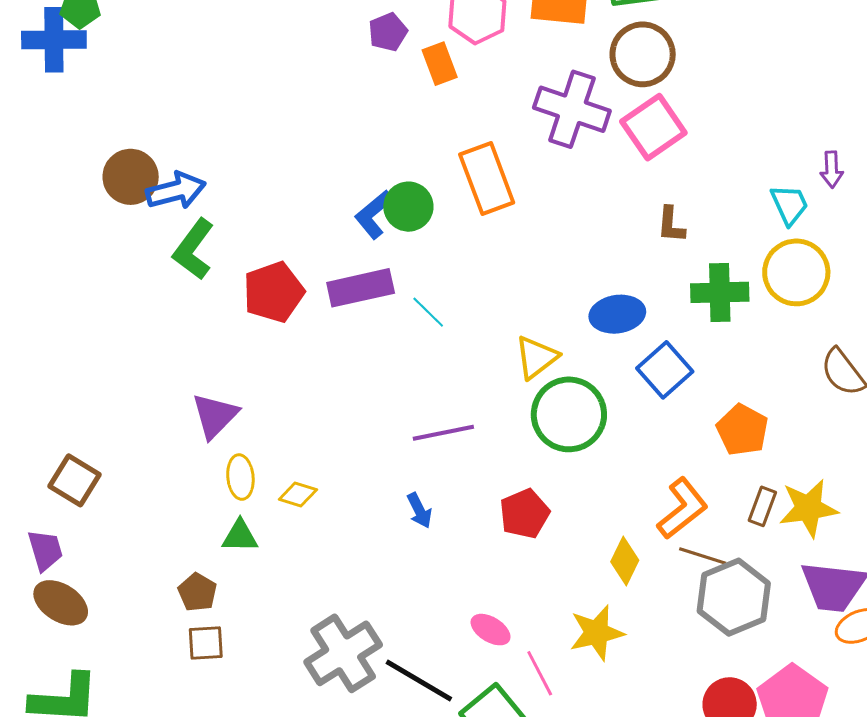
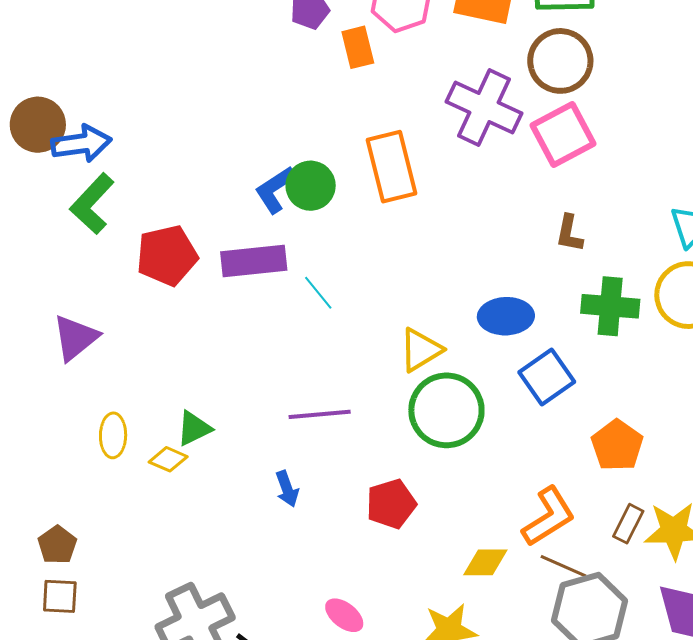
purple triangle: (215, 416) -> (75, 338), moved
green triangle: (240, 536) -> (194, 428), moved, turned -33
yellow diamond: (625, 561) -> (485, 562), turned 57

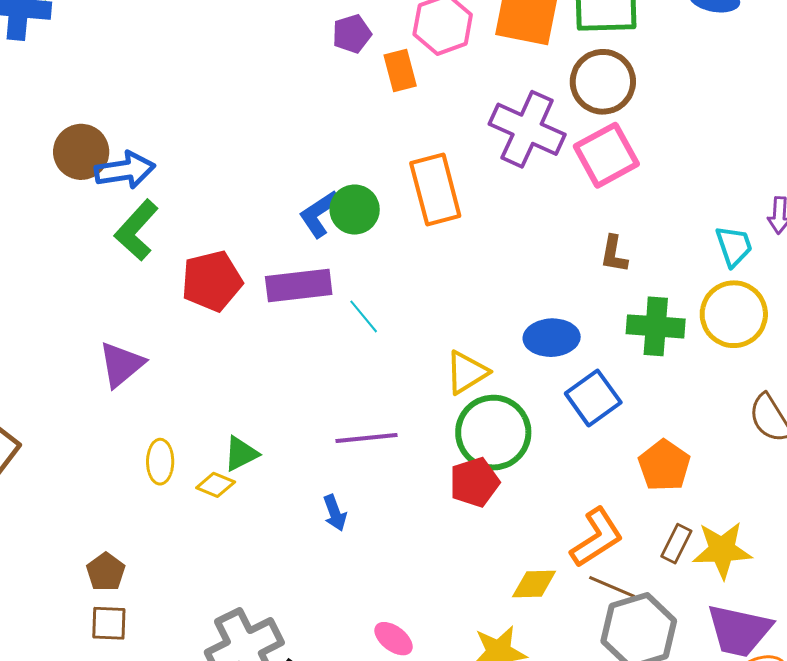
red pentagon: (391, 504) -> (474, 482), moved

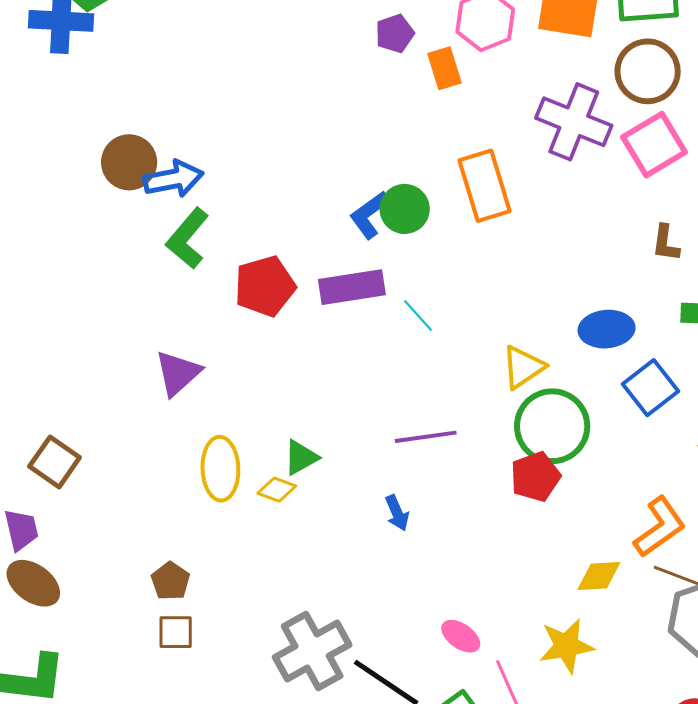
yellow ellipse: (160, 462) -> (220, 469), size x1.4

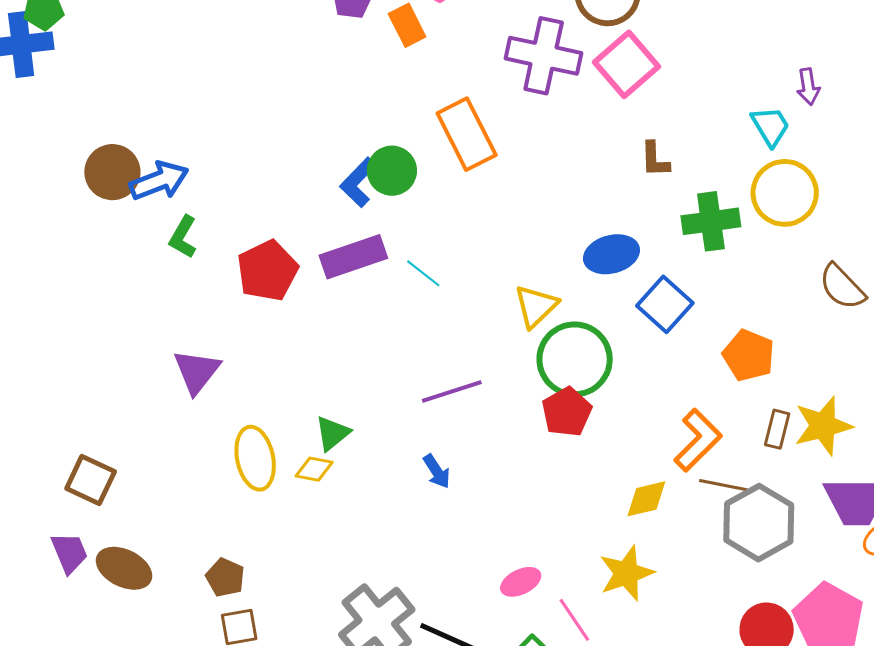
green L-shape: (187, 238) -> (183, 237), size x0.7
brown ellipse: (33, 583) -> (124, 568), moved
pink ellipse: (461, 636) -> (521, 582), turned -51

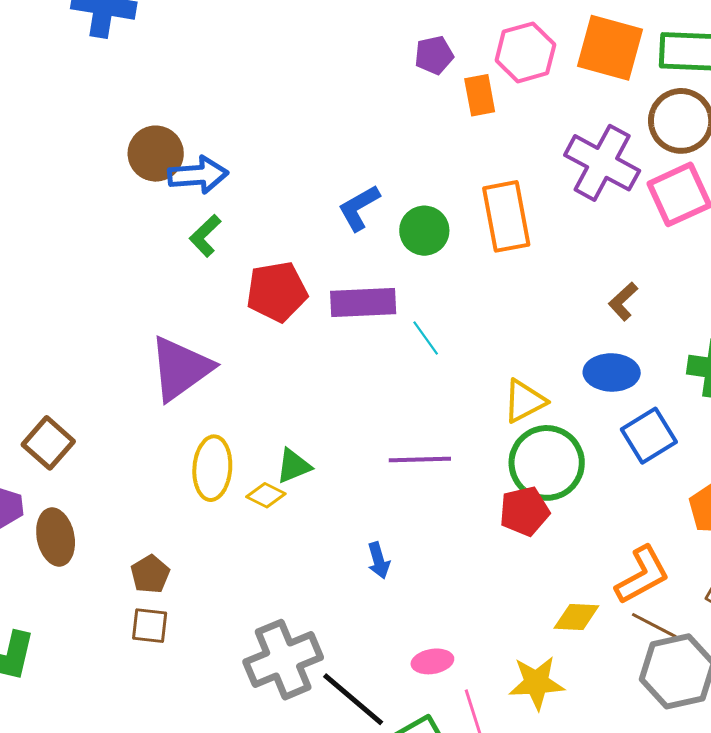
brown L-shape: (655, 159) -> (623, 301), moved, turned 33
blue L-shape: (358, 182) -> (359, 208), moved
purple triangle: (197, 371) -> (181, 368), size x1.4
blue arrow: (437, 471) -> (379, 560), moved
brown ellipse: (124, 568) -> (56, 537), turned 36

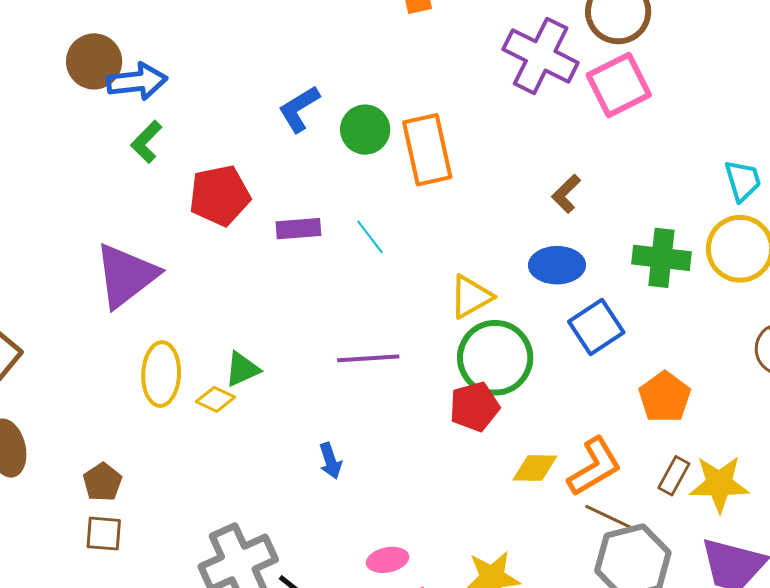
orange rectangle: (506, 216) -> (427, 150), moved
purple rectangle: (363, 302) -> (298, 229), moved, size x0.7
yellow diamond: (576, 617) -> (535, 468), moved

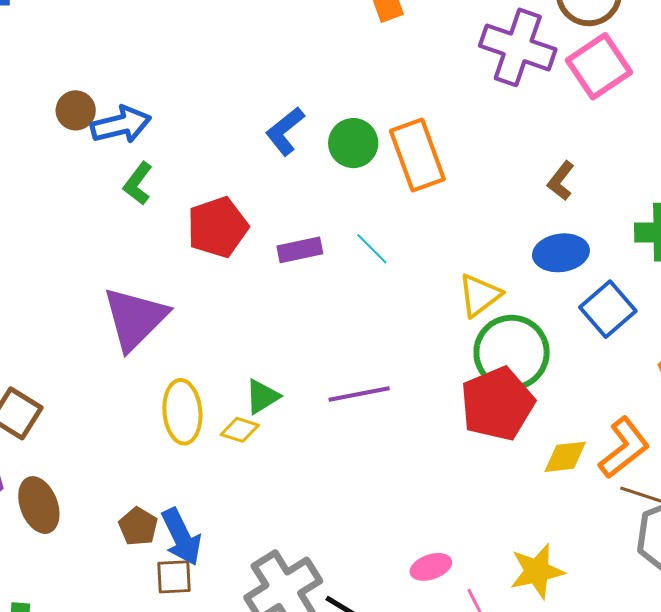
brown circle: (94, 61) -> (76, 110), size x0.7
purple line: (368, 358) -> (359, 394), moved
red pentagon: (474, 407) -> (497, 404), size x1.5
blue arrow: (330, 461) -> (181, 537), moved, size x1.6
brown square: (104, 534) -> (174, 577), moved

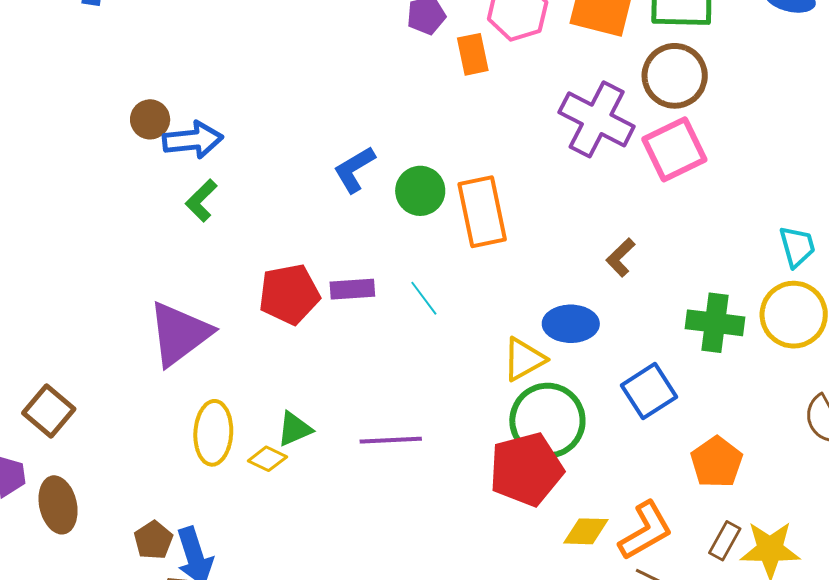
red pentagon: (218, 227) -> (289, 294), moved
blue ellipse: (561, 253) -> (571, 324), moved

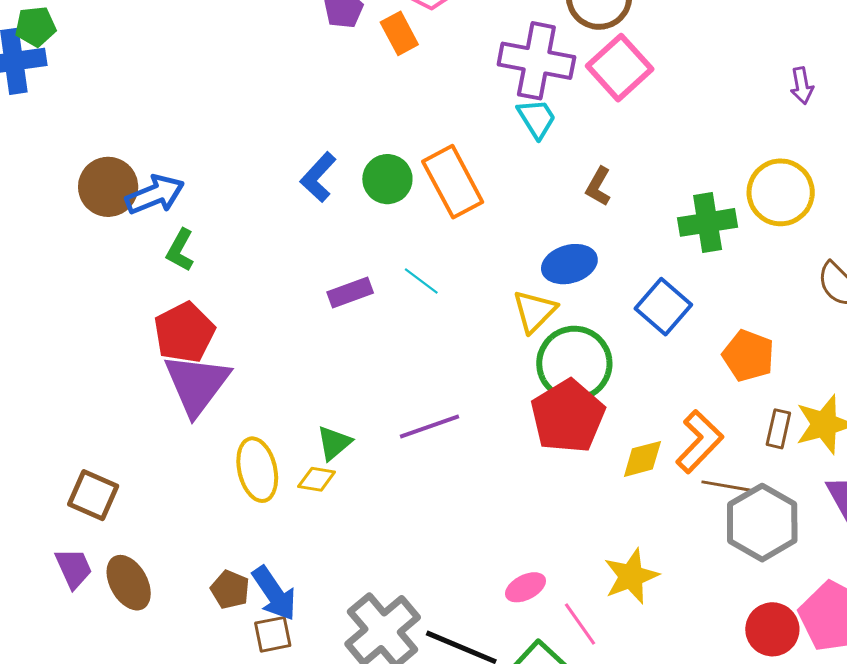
brown circle: (150, 119) -> (108, 187), size x1.5
cyan trapezoid: (797, 247) -> (537, 118), moved
red pentagon: (289, 294) -> (184, 333), moved

